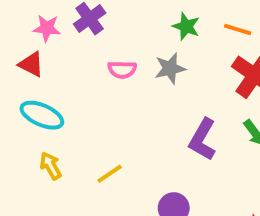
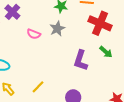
pink semicircle: (122, 70) -> (34, 34), turned 32

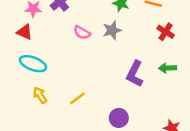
red cross: (100, 23) -> (166, 32), size x0.6
green arrow: (106, 52) -> (167, 68), turned 128

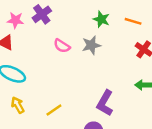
purple L-shape: (135, 74) -> (105, 103), moved

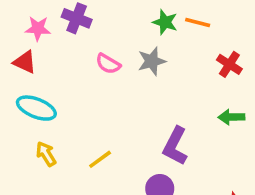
purple cross: (42, 14) -> (77, 18), turned -30
orange line: (133, 21) -> (198, 22), moved

